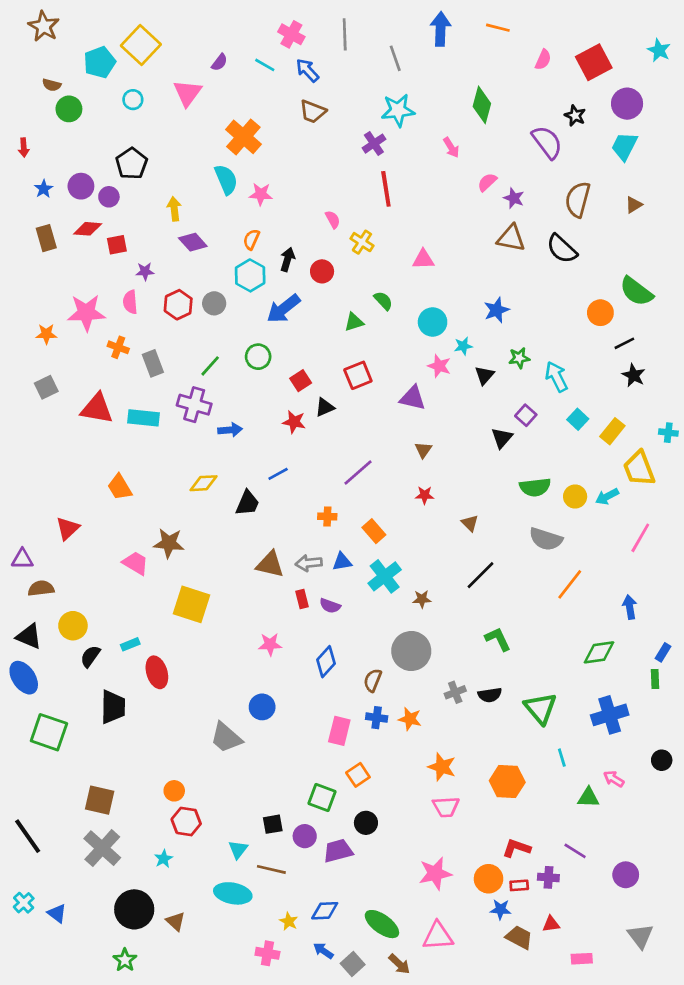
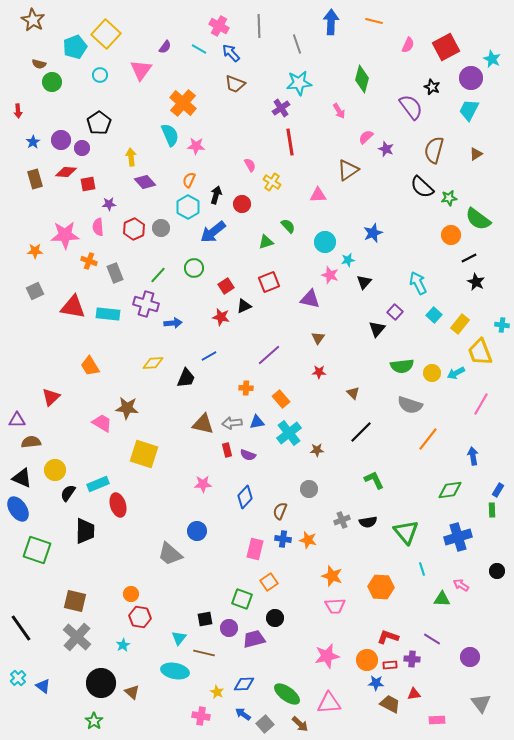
cyan star: (659, 50) -> (492, 59), moved
brown triangle: (511, 238) -> (348, 170), moved, turned -45
green star: (519, 358) -> (449, 198), moved
cyan rectangle: (130, 644) -> (98, 484), size x1.5
gray circle: (411, 651) -> (309, 489), size x0.6

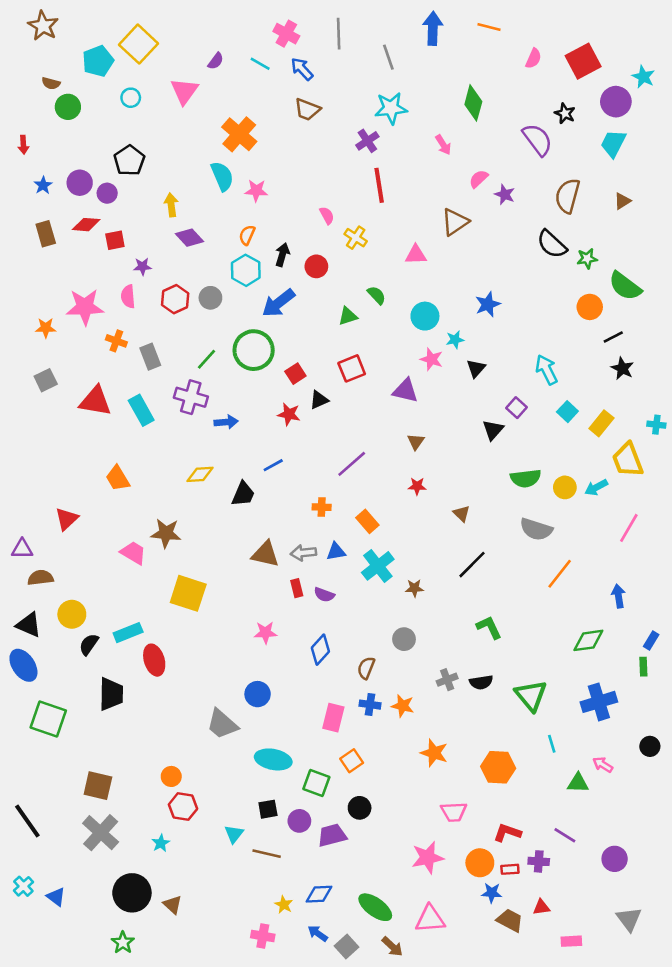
green circle: (194, 268) -> (254, 350), size x1.6
cyan rectangle: (108, 314) -> (141, 410), turned 55
pink trapezoid: (335, 606) -> (454, 812), moved
cyan ellipse: (175, 671) -> (273, 759), moved

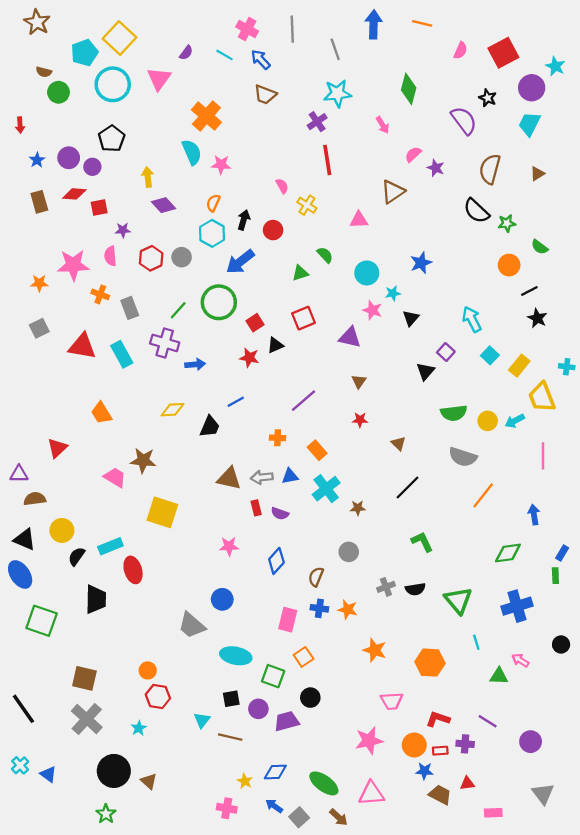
cyan circle: (131, 98) -> (113, 84), size x2.0
green semicircle: (625, 286) -> (540, 247), size x0.6
pink line: (629, 528) -> (543, 456), turned -30

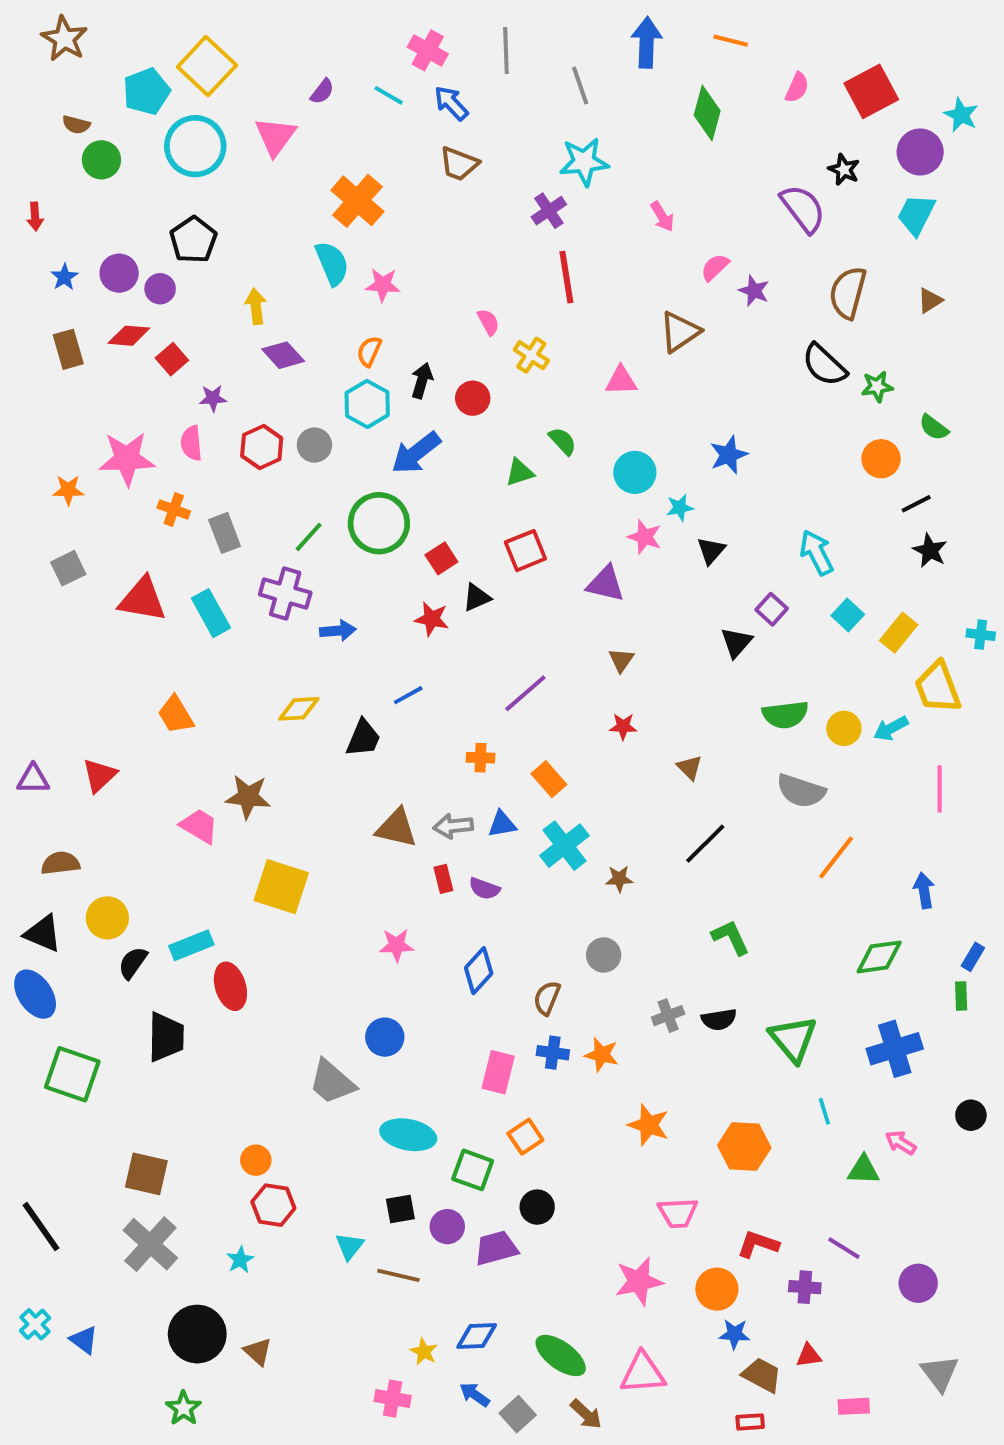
green diamond: (409, 89) -> (707, 113), moved
red square: (99, 207) -> (172, 359), turned -30
purple triangle: (19, 474) -> (33, 779), moved
red rectangle: (440, 751) -> (750, 1422), moved

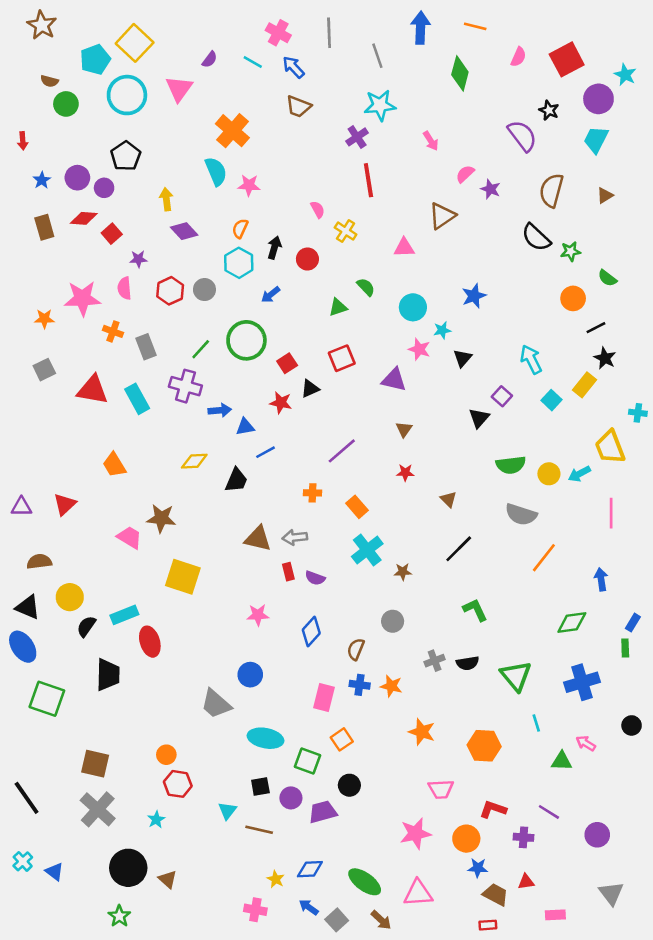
blue arrow: (416, 453) -> (271, 295), size x0.6
yellow rectangle: (899, 633) -> (585, 385), moved
blue triangle: (502, 824) -> (245, 427), moved

